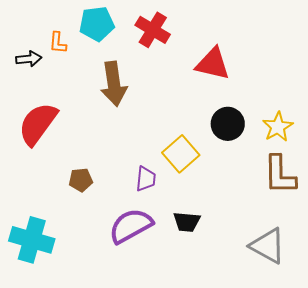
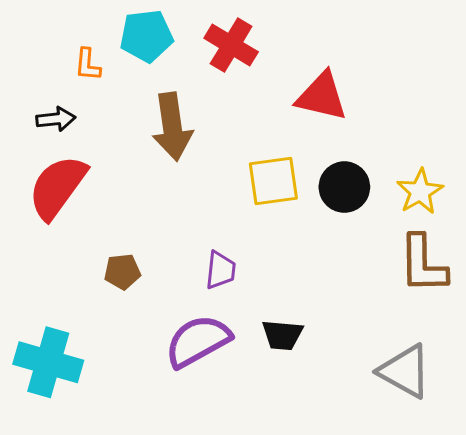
black arrow: (29, 59) -> (56, 119), moved
yellow square: (181, 154) -> (273, 181), moved, turned 33

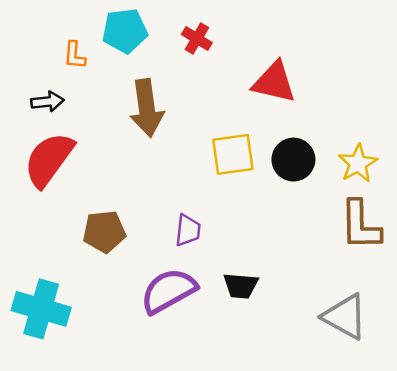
red cross: (231, 45) -> (197, 39), size x0.7
brown pentagon: (122, 272) -> (104, 232), size x1.4

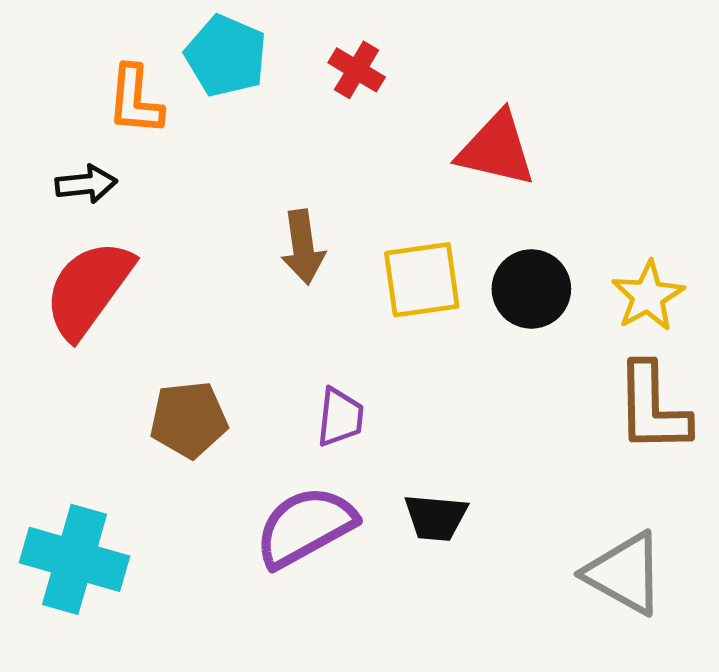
cyan pentagon: (125, 31) -> (226, 56), turned 30
orange L-shape: (75, 55) -> (135, 100), size x1.4
brown arrow: (147, 108) -> (303, 247), moved, size x0.7

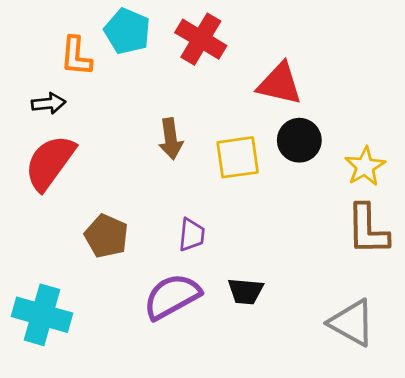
red cross: (357, 70) -> (201, 39), size x1.6
black circle: (531, 289) -> (299, 140), moved
brown pentagon: (189, 420) -> (106, 236), turned 30

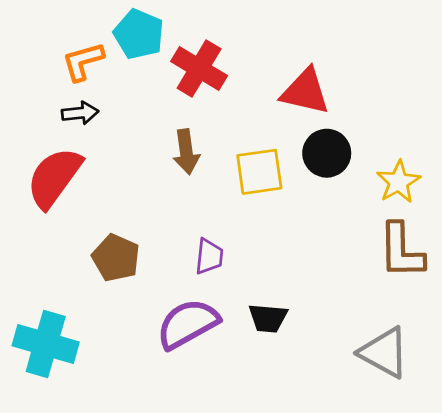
red cross: (201, 39) -> (199, 69), moved
orange L-shape: (76, 56) -> (83, 61), turned 69
black arrow: (49, 103) -> (80, 113), moved

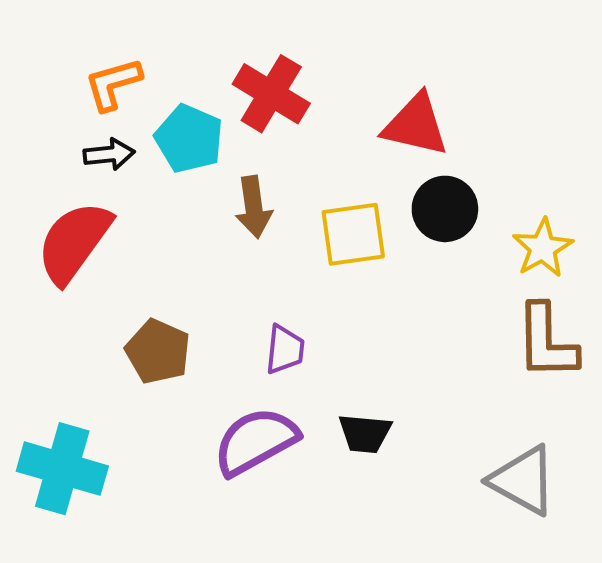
cyan pentagon: (139, 34) -> (189, 139), moved

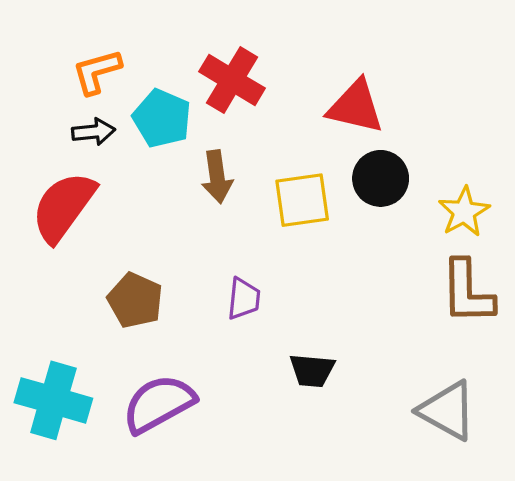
purple semicircle: (256, 441) -> (159, 404), moved

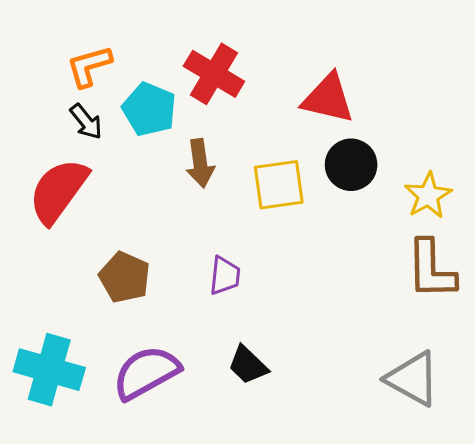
black arrow: (93, 132) -> (86, 122), turned 57
black trapezoid: (312, 370) -> (248, 365), moved, turned 39

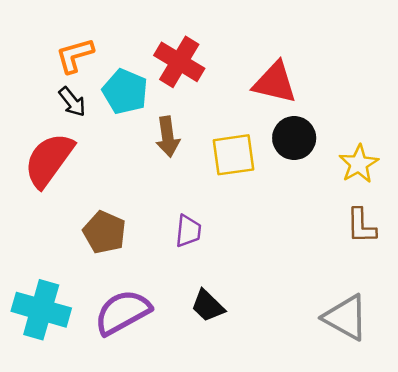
brown L-shape: (431, 269) -> (361, 226), size x0.7

